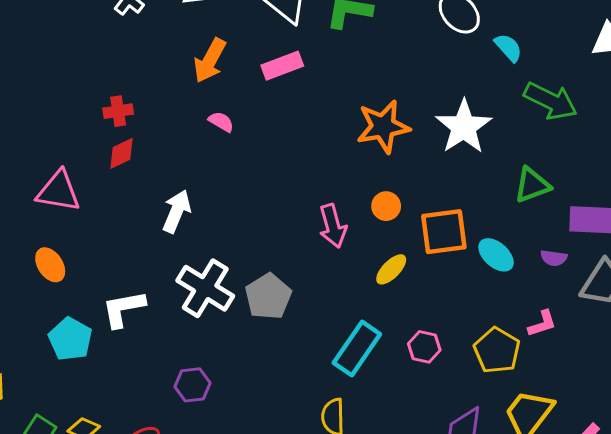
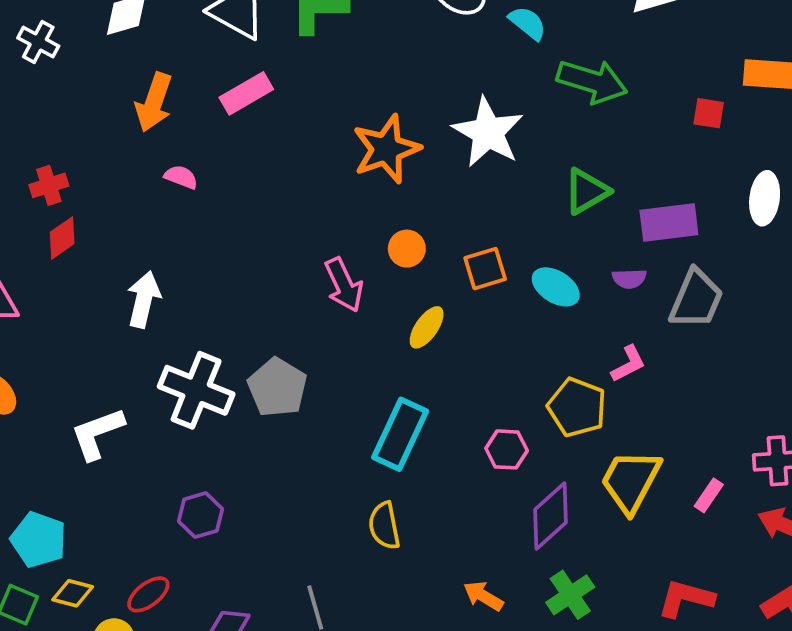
orange square: (444, 232) -> (485, 269), size x0.7
cyan pentagon: (70, 339) -> (39, 540), moved
pink hexagon: (424, 347) -> (507, 449), moved

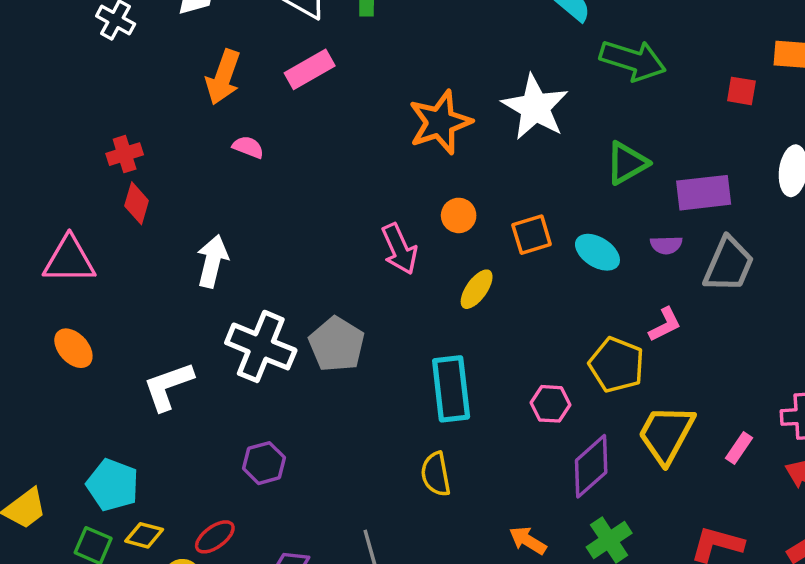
red diamond: (62, 238) -> (137, 203), turned -39
cyan rectangle: (400, 434) -> (451, 389), turned -32

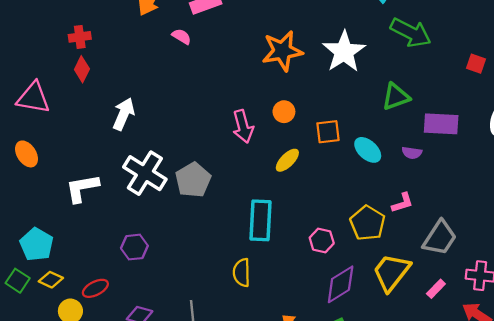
pink semicircle: (248, 147) -> (181, 37), moved
gray trapezoid: (729, 264) -> (440, 238), moved

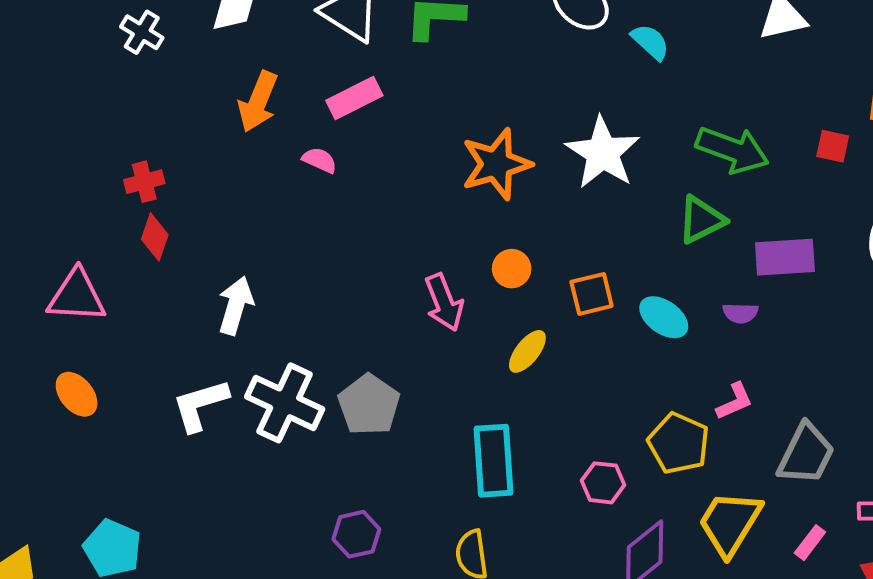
green arrow: (411, 33) -> (732, 150), moved
white L-shape: (82, 188) -> (200, 405), moved
purple hexagon: (134, 247) -> (356, 534), moved

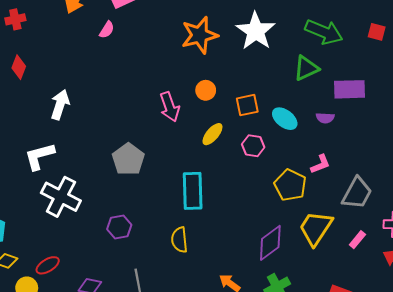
pink semicircle: (320, 160) -> (107, 30), turned 96
red cross: (144, 182) -> (15, 19), moved
white cross: (285, 403) -> (61, 197), moved
pink hexagon: (603, 483) -> (253, 146), moved

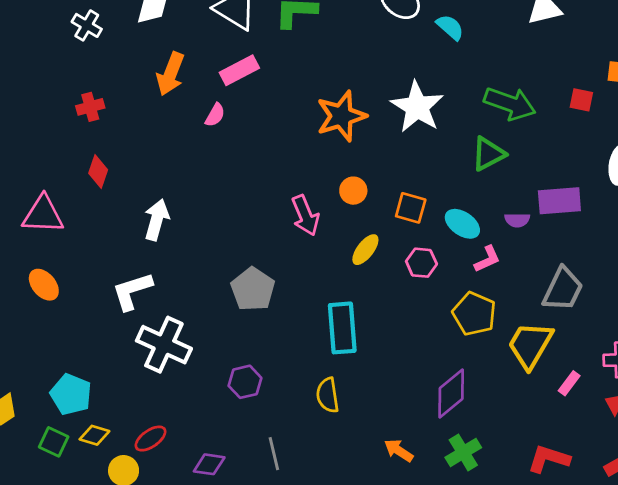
purple rectangle: (350, 89) -> (559, 201), moved
orange square: (247, 105) -> (411, 208), turned 30
pink L-shape: (320, 164) -> (487, 259), moved
gray trapezoid: (357, 193) -> (563, 289), moved
yellow trapezoid: (316, 228) -> (530, 345), moved

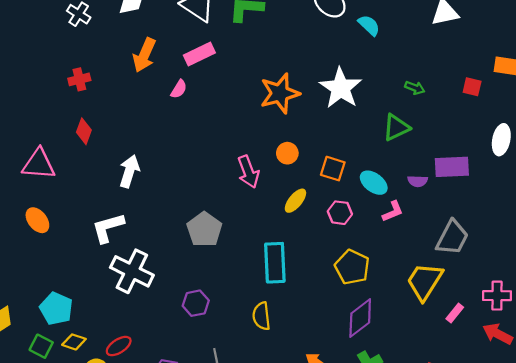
green arrow: (510, 104) -> (415, 88), size x0.5
yellow pentagon: (474, 314) -> (352, 267), moved

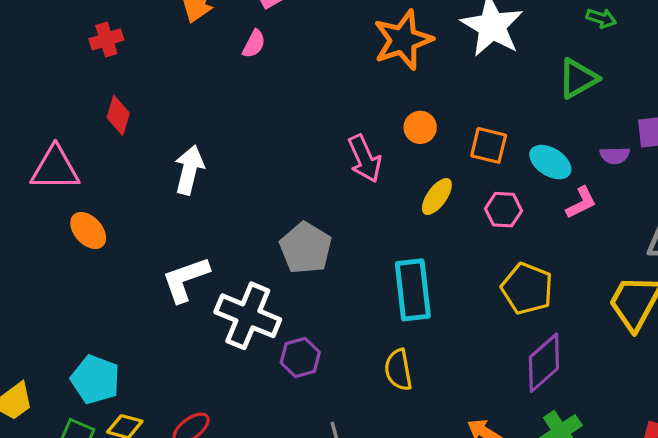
orange ellipse: (37, 220) -> (88, 230), moved
white L-shape: (108, 228) -> (186, 279), moved
white cross: (132, 271) -> (248, 316), moved

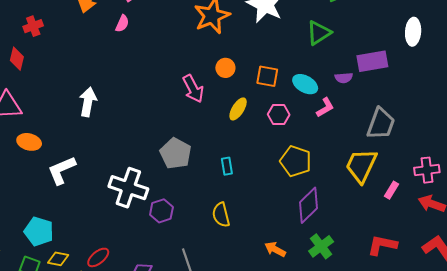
red diamond: (118, 115) -> (17, 59), moved
orange ellipse: (88, 230) -> (29, 142), turned -30
gray pentagon: (306, 248) -> (176, 153), moved
white L-shape: (186, 279) -> (62, 170), moved
cyan rectangle: (413, 290) -> (227, 166), size x0.5

